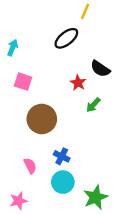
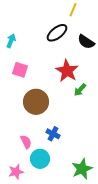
black semicircle: (100, 69) -> (86, 42), moved
red star: (78, 83) -> (67, 71), size x1.6
cyan circle: (63, 182) -> (40, 159), moved

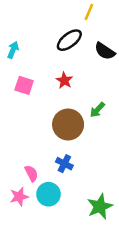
red star: (67, 71) -> (64, 80), moved, size x0.6
brown circle: (36, 102) -> (68, 124), moved
pink star: (16, 172) -> (19, 197), moved

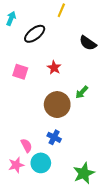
yellow line: (89, 12) -> (61, 10), moved
black ellipse: (69, 40) -> (35, 34), moved
cyan arrow: (13, 50) -> (11, 18), moved

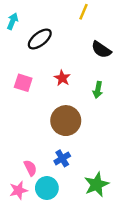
yellow line: (61, 10) -> (84, 12), moved
green arrow: (82, 92) -> (98, 90), moved, turned -32
blue cross: (54, 137) -> (62, 158), turned 32
green star: (84, 173) -> (97, 184), moved

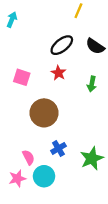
black ellipse: (40, 39) -> (62, 45), moved
brown circle: (66, 121) -> (44, 113), moved
green star: (97, 184) -> (92, 158), moved

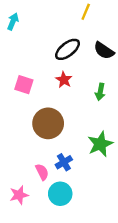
pink semicircle: (28, 157) -> (42, 172), moved
green star: (92, 158) -> (100, 144), moved
cyan circle: (44, 176) -> (60, 194), moved

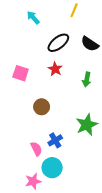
cyan arrow: (13, 21) -> (33, 18), moved, turned -64
brown circle: (48, 123) -> (42, 107), size x0.6
pink star: (19, 195) -> (33, 181), moved

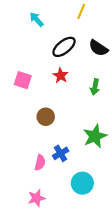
pink semicircle: (36, 149) -> (40, 163), turned 40
cyan circle: (52, 168) -> (82, 183), moved

